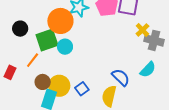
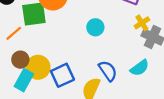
cyan circle: (65, 47) -> (95, 27), moved
blue square: (82, 89) -> (62, 75), size x1.5

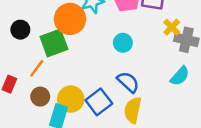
brown circle: (20, 60) -> (40, 97), moved
blue semicircle: (108, 71) -> (128, 82), moved

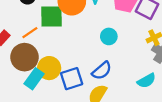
blue semicircle: (128, 82) -> (102, 71), turned 78
brown circle: (40, 97) -> (24, 57), size x1.6

